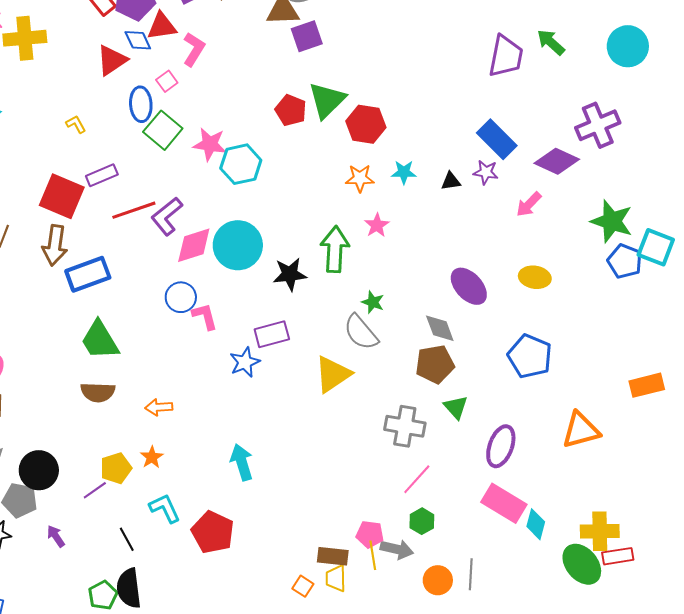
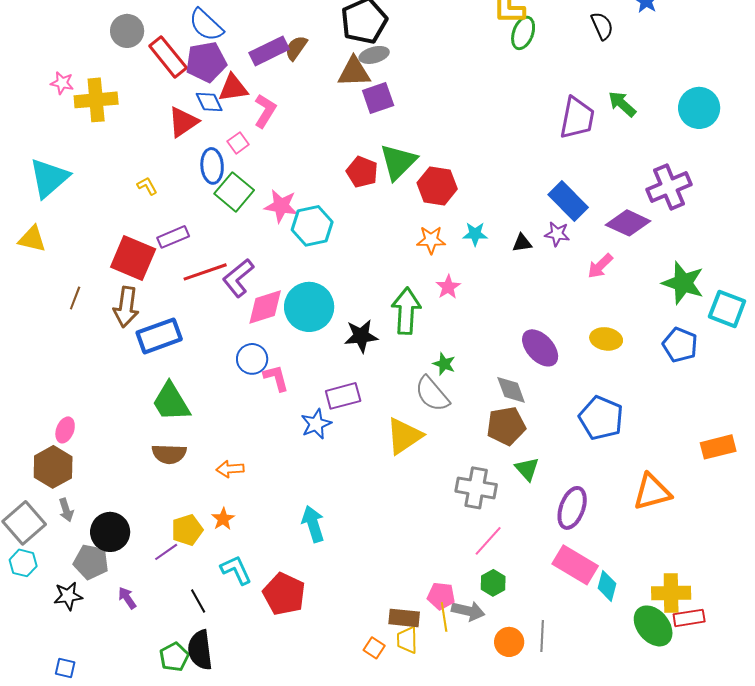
blue pentagon: (625, 261) -> (680, 345), moved

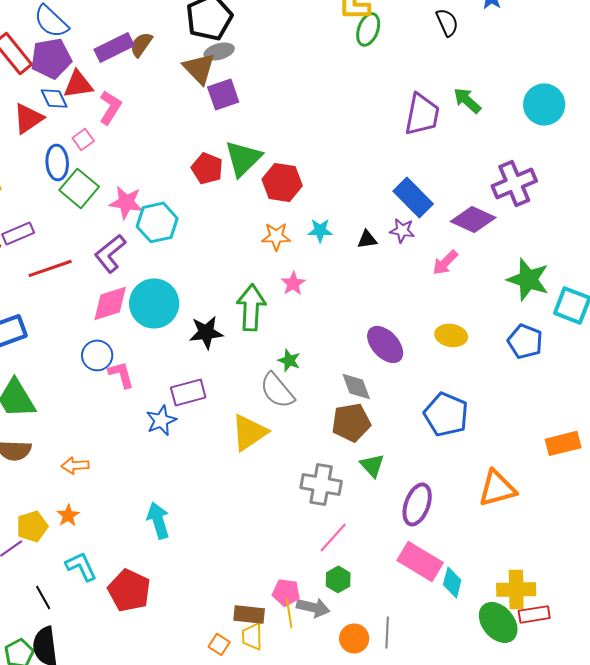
brown triangle: (354, 72) -> (199, 68), turned 48
purple L-shape: (238, 278) -> (110, 253), moved

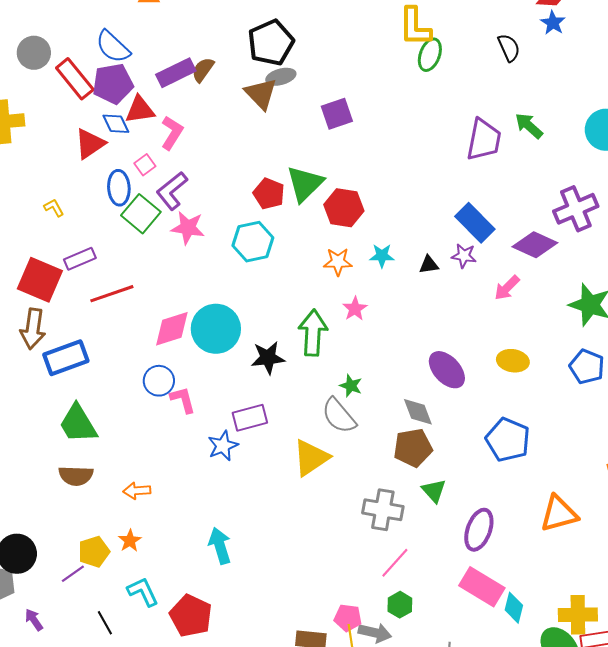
purple square: (223, 94) -> (337, 114), moved
cyan hexagon: (157, 222) -> (253, 242), moved
purple L-shape: (110, 253) -> (172, 191), moved

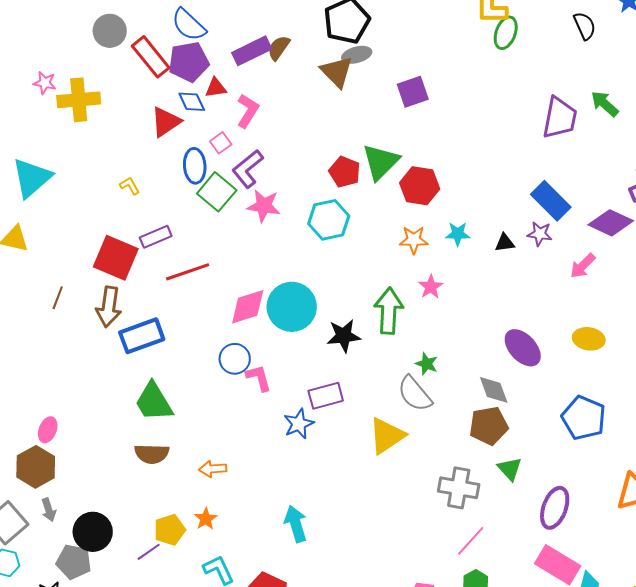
red triangle: (140, 110) -> (216, 88), size x0.7

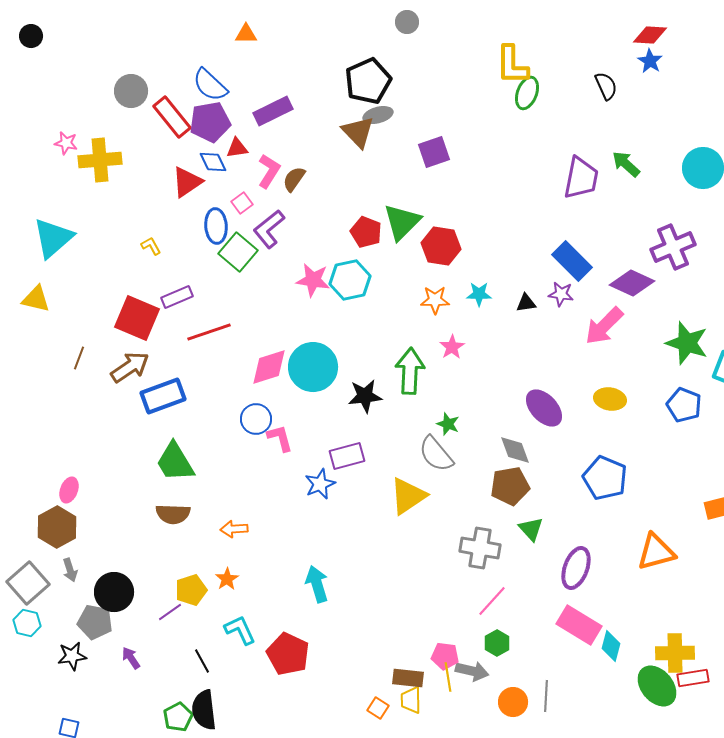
brown semicircle: (279, 48) -> (294, 179), moved
pink star: (264, 206) -> (313, 280), moved
pink arrow: (583, 266) -> (604, 326), size x1.5
brown arrow: (109, 307) -> (130, 367), turned -132

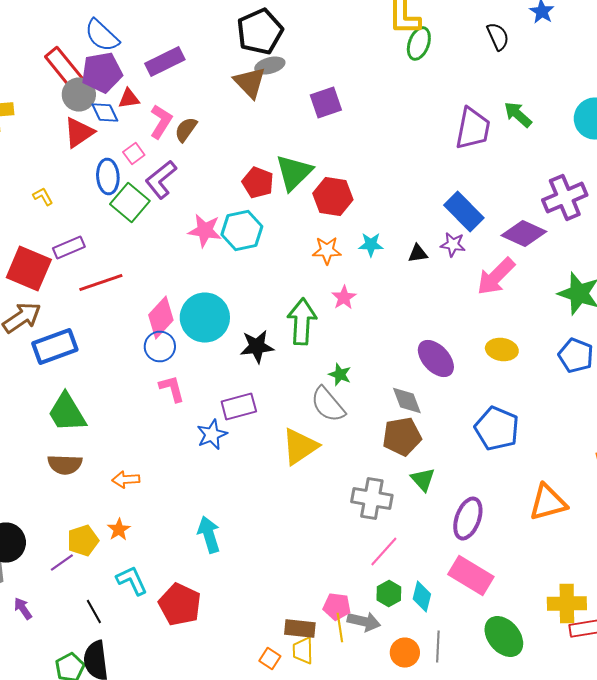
gray circle: (131, 91) -> (79, 94), moved
pink diamond: (269, 367) -> (161, 318), turned -30
blue circle: (256, 419) -> (160, 346), moved
cyan diamond: (611, 646) -> (422, 596), moved
green ellipse: (657, 686) -> (504, 636), moved

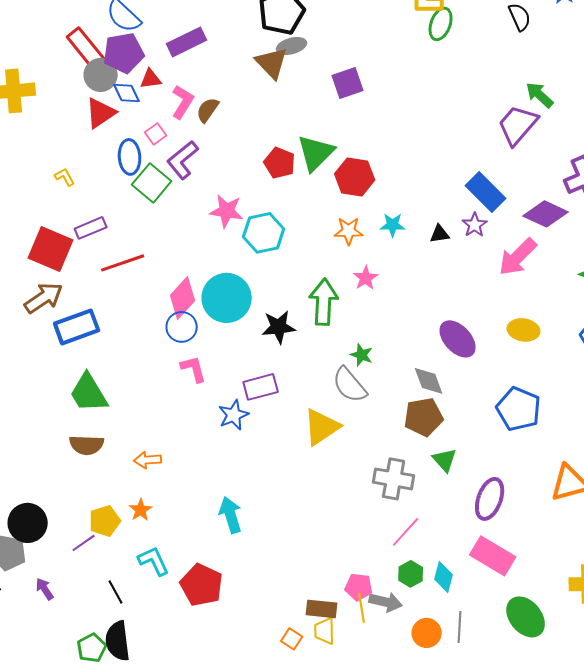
purple trapezoid: (473, 128) -> (518, 125), moved, turned -150
cyan hexagon: (242, 230) -> (264, 233), moved
purple star: (453, 244) -> (475, 225), turned 30

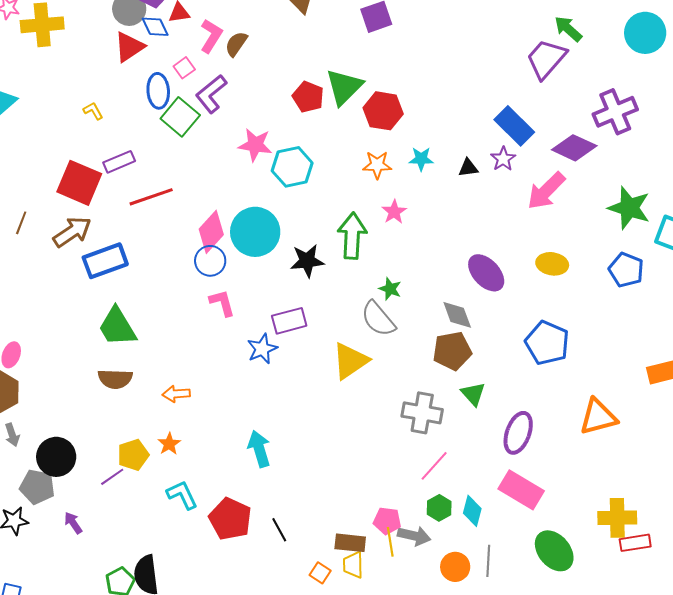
black line: (116, 592) -> (279, 530), moved

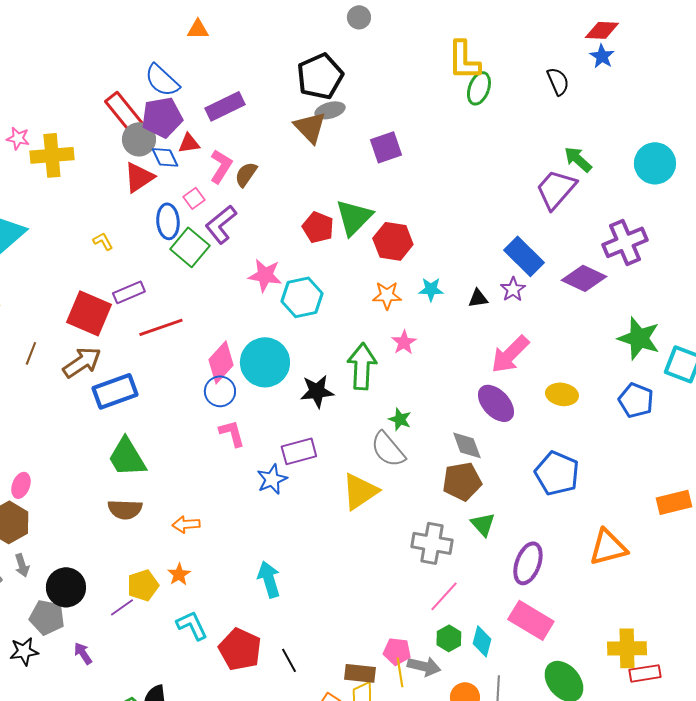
pink arrow: (546, 191) -> (510, 354), moved

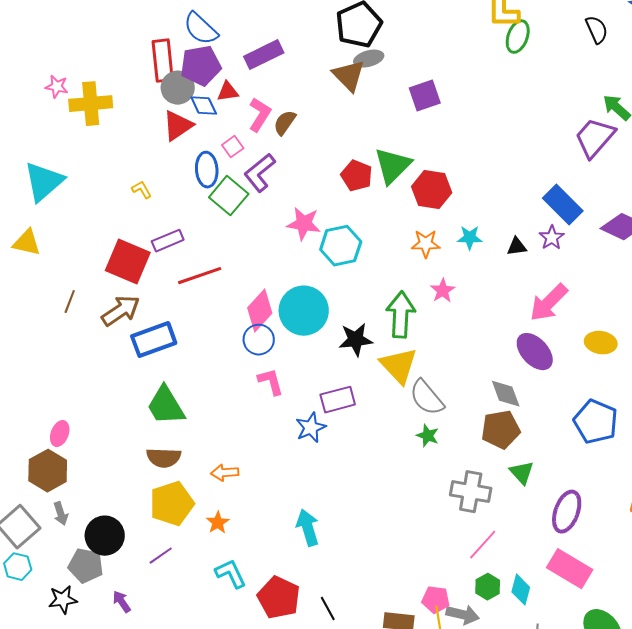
red rectangle: (124, 112) -> (163, 61), turned 33
green star: (400, 419) -> (428, 436), moved
yellow triangle: (360, 491) -> (399, 366), moved, turned -39
yellow pentagon: (143, 585) -> (172, 504), moved, size x1.4

